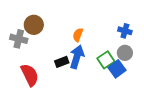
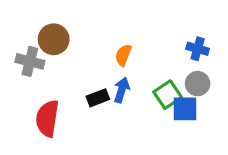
blue arrow: (77, 57) -> (122, 90), size x0.7
blue square: (117, 69) -> (185, 109), turned 36
red semicircle: (30, 75) -> (47, 118), turned -145

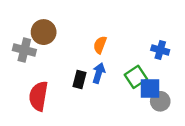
blue cross: (198, 49) -> (160, 50), moved
gray circle: (198, 84) -> (160, 101), moved
black rectangle: (98, 98) -> (79, 79), turned -54

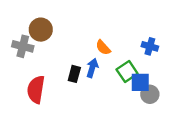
orange semicircle: (100, 45) -> (103, 48), moved, turned -63

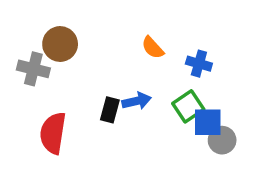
blue cross: (150, 46) -> (199, 64), moved
orange semicircle: (103, 48) -> (153, 48), moved
blue arrow: (92, 68) -> (137, 101), turned 60

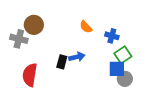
green square: (188, 106) -> (123, 55), moved

